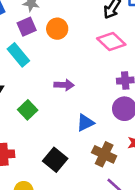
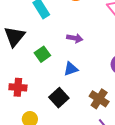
blue triangle: (85, 123) -> (71, 69), moved

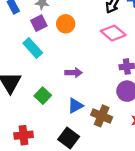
brown cross: (99, 99) -> (102, 116), moved

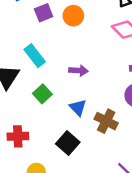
cyan rectangle: (33, 48) -> (35, 56), moved
blue triangle: (75, 106) -> (78, 107), turned -49

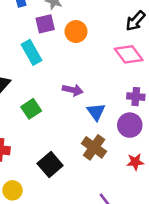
cyan rectangle: (35, 56) -> (31, 52), moved
blue triangle: (78, 107) -> (96, 112), moved

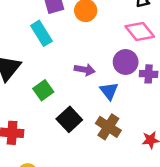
purple circle: (130, 125) -> (126, 62), moved
black square: (50, 165) -> (69, 119), moved

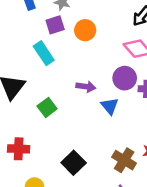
black square: (69, 119) -> (74, 163), moved
brown cross: (108, 127) -> (124, 160), moved

